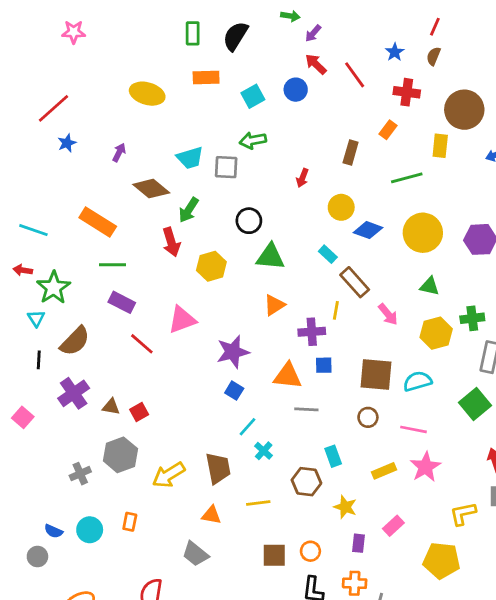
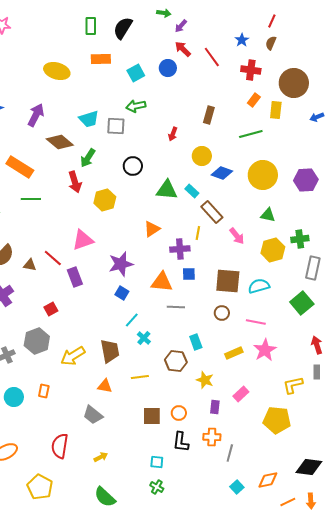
orange rectangle: (388, 130) -> (254, 100), moved
purple arrow: (119, 152) -> (36, 115), size x1.6
green triangle: (270, 257) -> (167, 190), moved
purple rectangle: (122, 302) -> (75, 277), moved, turned 42
brown triangle: (111, 407) -> (30, 265), moved

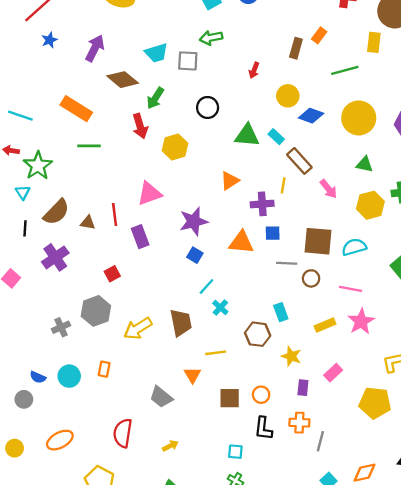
orange rectangle: (254, 100) -> (319, 35), moved
red line: (53, 258) -> (115, 214), turned 42
gray line: (176, 307) -> (287, 263), moved
orange triangle: (105, 386) -> (192, 375), moved, turned 49

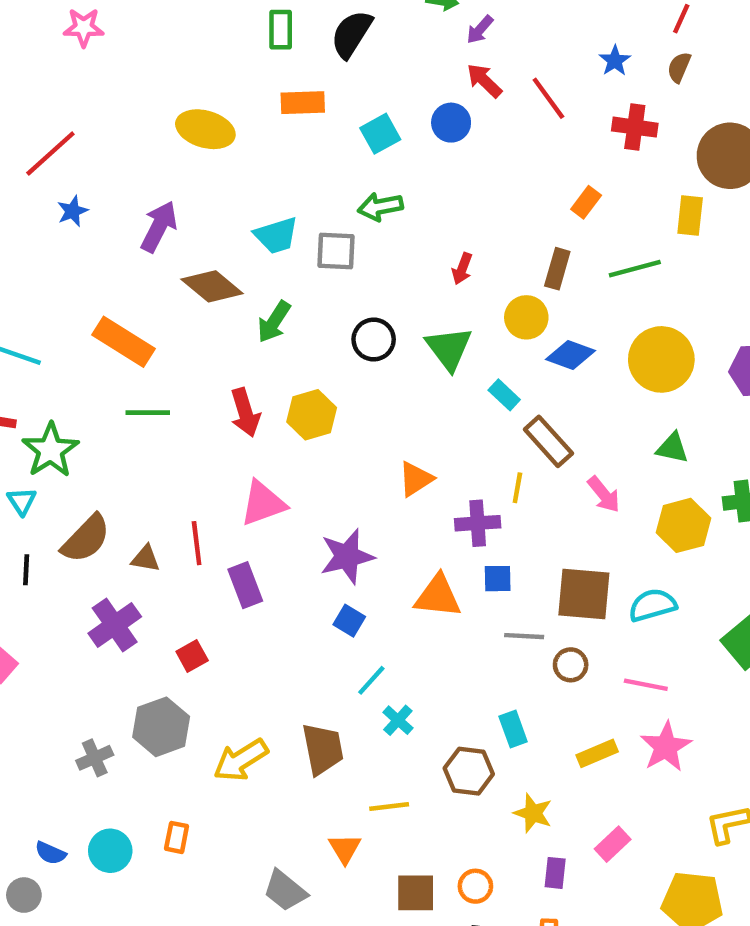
brown rectangle: (296, 48) -> (557, 269), moved
red arrow: (140, 126) -> (245, 413), moved
green triangle: (247, 135) -> (449, 348), moved, turned 48
purple cross: (55, 257) -> (115, 625), moved

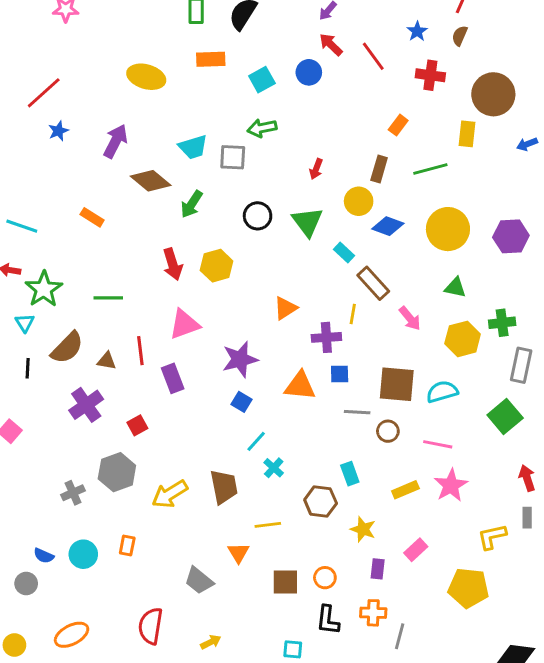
orange rectangle: (124, 342) -> (92, 217), size x0.6
green line: (148, 413) -> (108, 298), moved

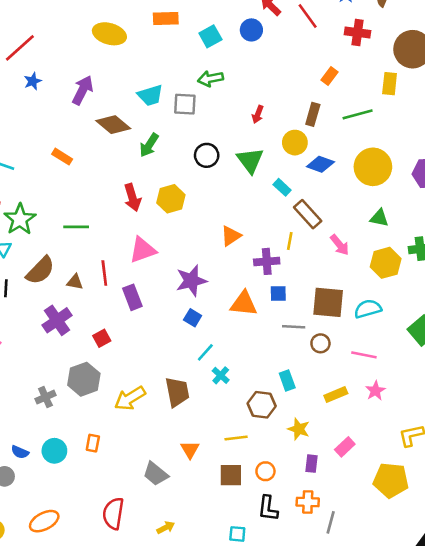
pink star: (451, 485) -> (375, 391), size x0.7
yellow line: (268, 525) -> (236, 438), moved

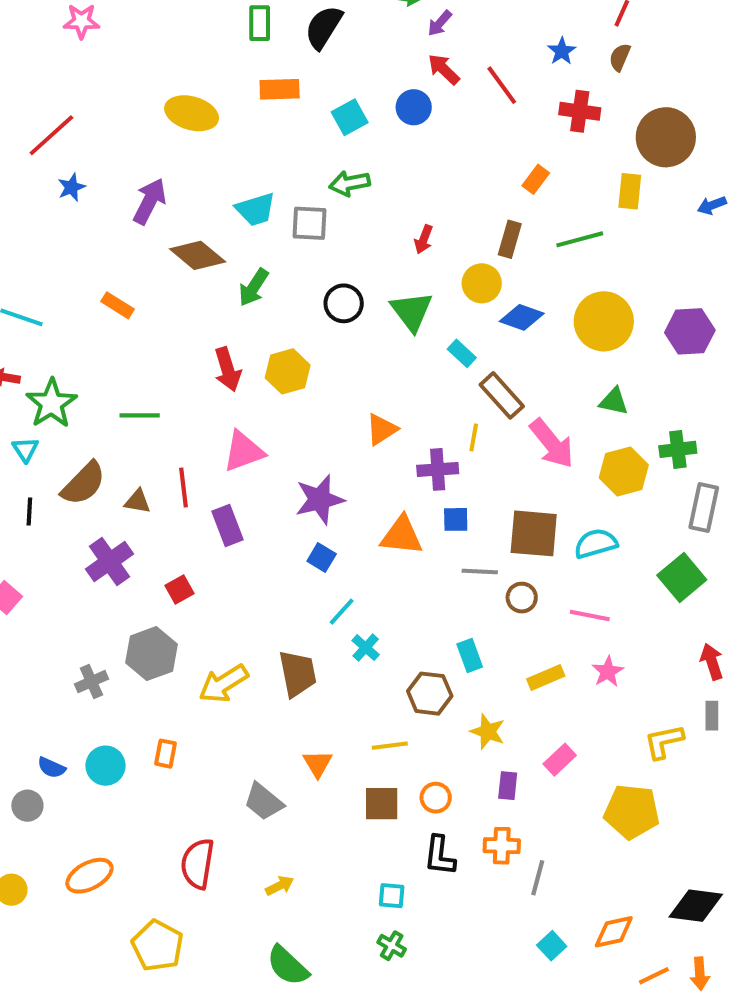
pink arrow: (340, 245) -> (552, 443), size x1.5

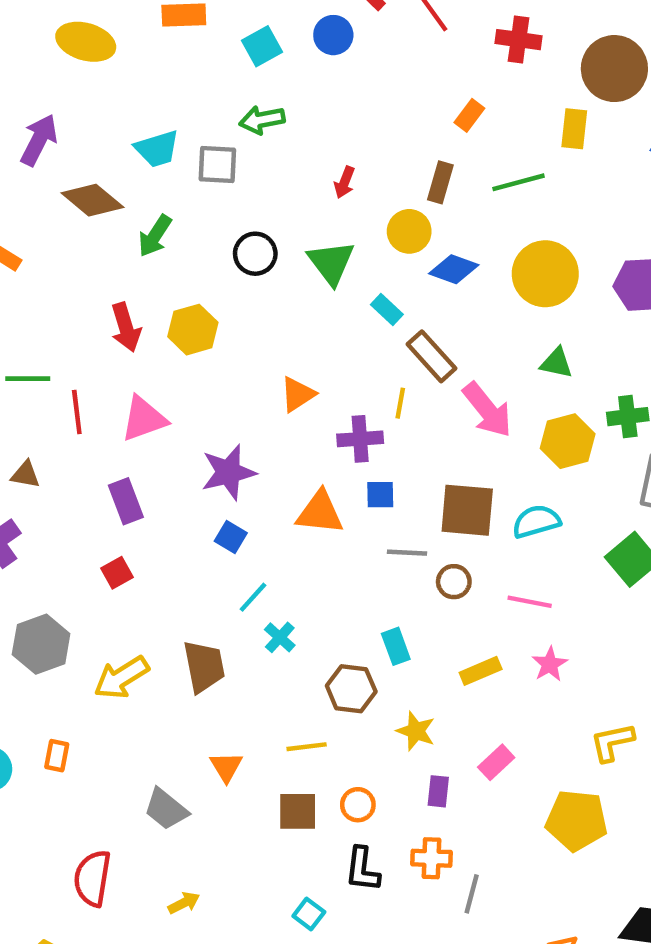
red line: (184, 487) -> (77, 412), moved
red square: (180, 590) -> (117, 573), moved
cyan square: (392, 896) -> (309, 914), turned 32

